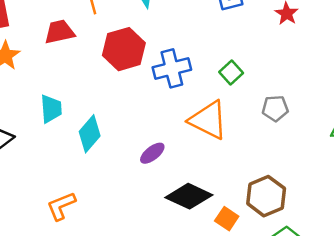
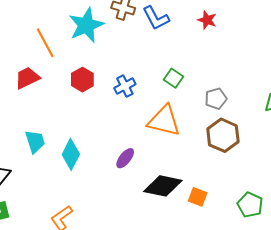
red hexagon: (124, 49) -> (82, 80), size x0.7
blue cross: (172, 68) -> (125, 86), size x0.7
brown hexagon: (266, 196) -> (223, 135), moved

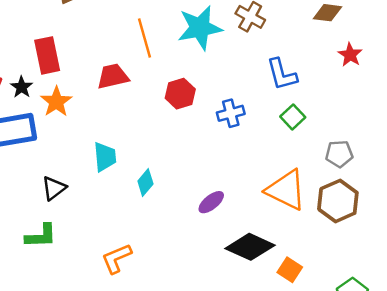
blue L-shape: (156, 18) -> (282, 74), moved
orange triangle: (164, 121) -> (286, 190), moved
cyan diamond: (71, 154) -> (145, 183), size x0.7

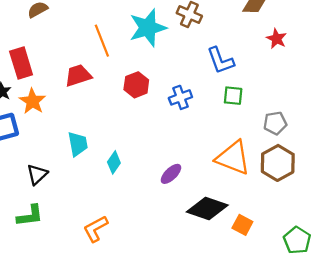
green square: (293, 117) -> (233, 96), turned -36

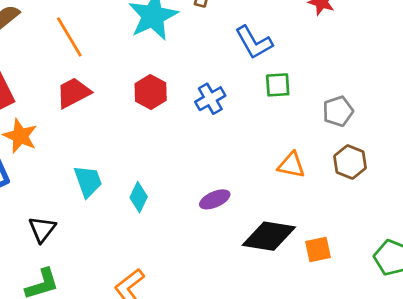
orange line: (102, 41) -> (69, 37), moved
orange triangle: (233, 158) -> (291, 165), size x0.6
brown hexagon: (278, 163) -> (350, 162), size x0.7
purple ellipse: (171, 174) -> (215, 199), turned 30
orange square: (242, 225) -> (318, 249), turned -30

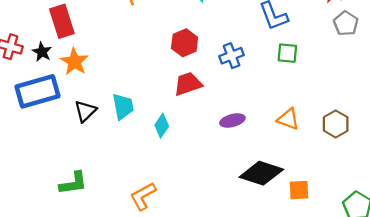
red trapezoid: (73, 93) -> (188, 84), moved
gray pentagon: (338, 111) -> (346, 23), moved, turned -30
purple ellipse: (215, 199) -> (232, 120), moved
black triangle: (42, 229) -> (85, 111), moved

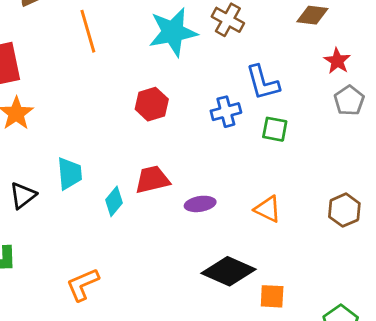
blue cross: (232, 56) -> (226, 112), moved
red trapezoid: (188, 84) -> (152, 180), moved
black triangle: (85, 111) -> (23, 195), moved
brown hexagon: (336, 124) -> (344, 210), moved

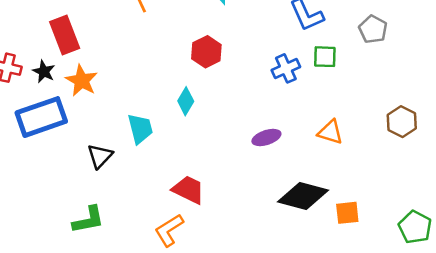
gray pentagon: (349, 100) -> (373, 29), moved
blue cross: (226, 112) -> (286, 68), moved
red trapezoid: (152, 180) -> (188, 190), moved, turned 48
cyan diamond: (114, 201) -> (186, 101), moved

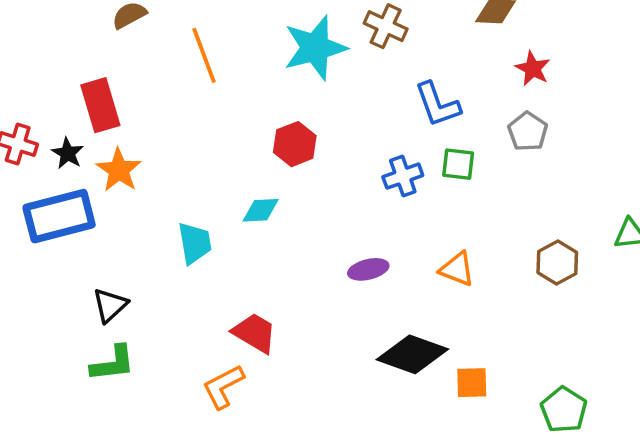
cyan diamond: (186, 101) -> (261, 210), turned 52
black triangle: (100, 156) -> (110, 305), moved

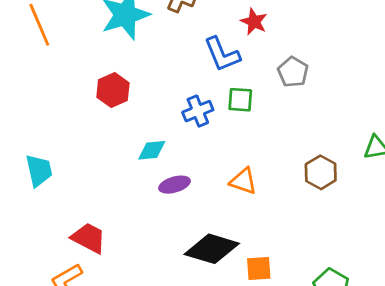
red star: (533, 69) -> (254, 22), moved
cyan diamond: (261, 210) -> (152, 150), moved

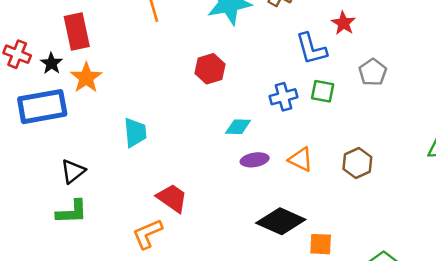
brown hexagon: (321, 172) -> (357, 163), moved
orange triangle: (243, 181) -> (301, 159), moved

